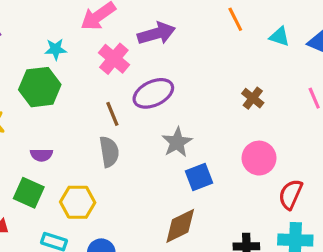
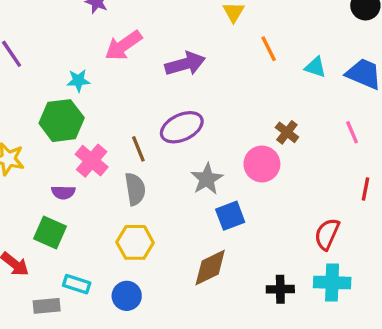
pink cross: (114, 59) -> (92, 161), moved
pink circle: (259, 158) -> (262, 164), moved
yellow hexagon: (78, 202) -> (135, 242), moved

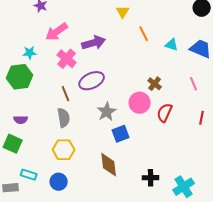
pink cross: (92, 161) -> (67, 59), moved
red semicircle: (327, 234) -> (165, 113), moved
brown diamond: (210, 267) -> (109, 165), turned -70
cyan cross: (332, 283) -> (184, 187), moved, turned -35

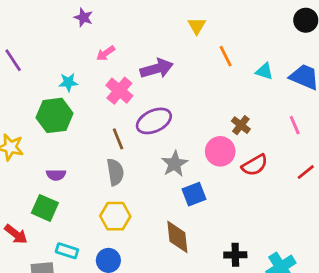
pink arrow: (57, 32) -> (106, 53), size x0.6
red semicircle: (165, 113) -> (255, 165), turned -144
red line: (202, 118) -> (306, 172), turned 40

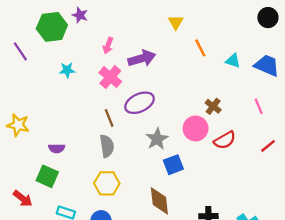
pink arrow: (106, 53) -> (108, 46), moved, turned -35
green hexagon: (55, 115) -> (52, 27), moved

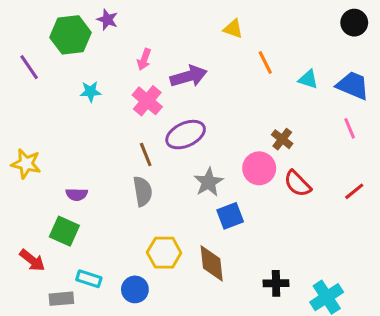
yellow triangle: (176, 22) -> (233, 29), turned -42
pink line: (259, 106) -> (350, 128), moved
red semicircle: (225, 140) -> (297, 184), turned 75
yellow hexagon: (107, 183) -> (164, 253), moved

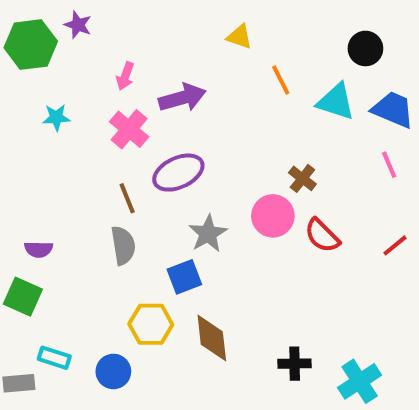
black circle: (354, 23) -> (365, 48), moved
cyan triangle: (308, 79) -> (336, 102), size x1.5
blue square: (230, 216) -> (184, 277), moved

